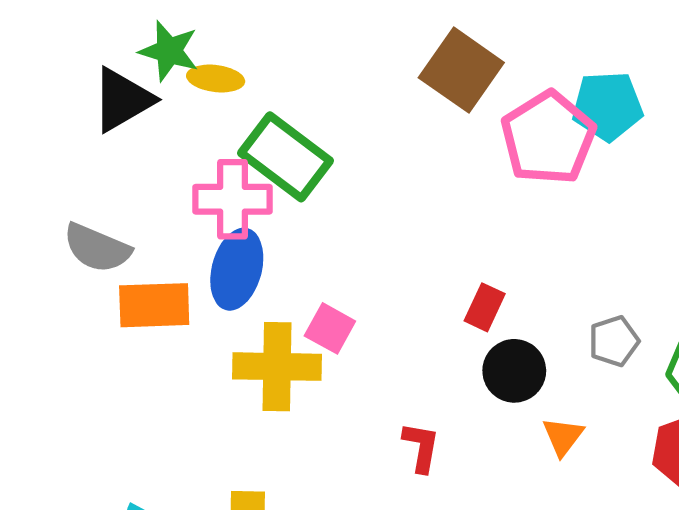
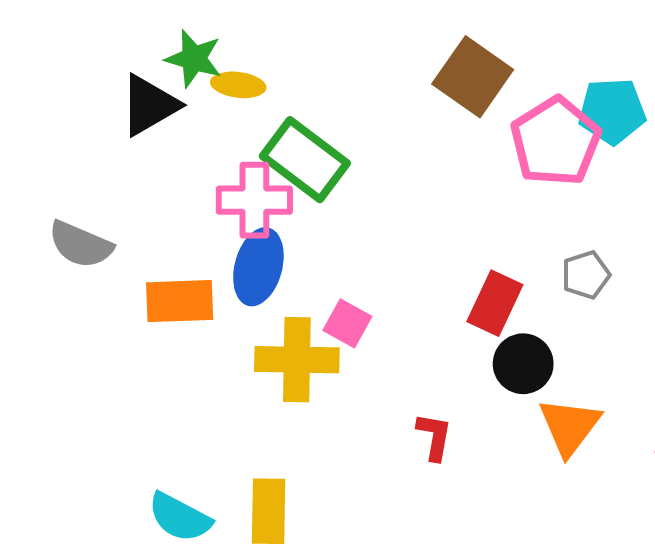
gray semicircle: (97, 248) -> (81, 245), moved
red rectangle: (485, 307) -> (495, 303), size x1.4
gray pentagon: (614, 341) -> (586, 275), moved
orange triangle: (563, 436) -> (570, 426), size x1.6

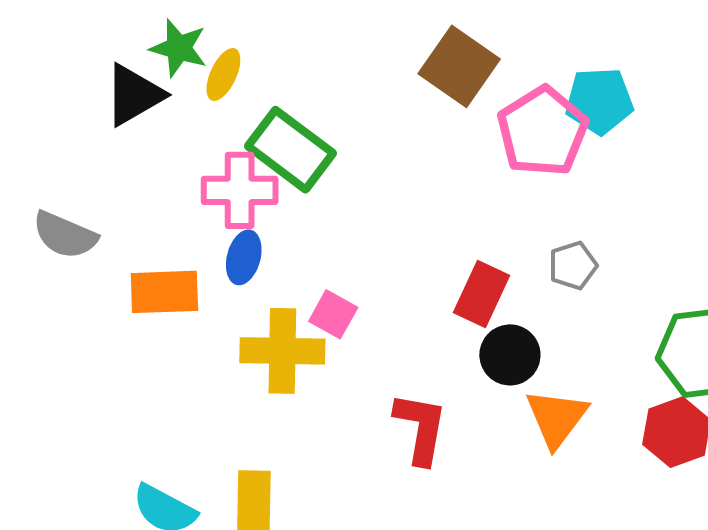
yellow ellipse: (238, 85) -> (223, 74), turned -72
blue ellipse: (258, 267) -> (244, 257), size x0.7
red L-shape: (434, 436) -> (421, 428), size x1.5

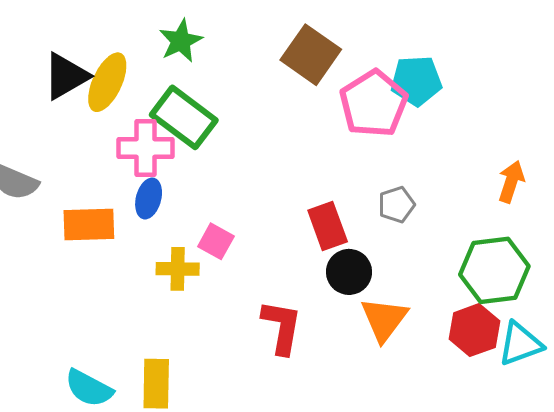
green star: (179, 48) -> (181, 41), moved, turned 30
yellow ellipse: (223, 74) -> (107, 82), moved, size x1.5
red rectangle: (482, 294) -> (328, 226), turned -45
yellow cross: (282, 351) -> (178, 269), size x0.7

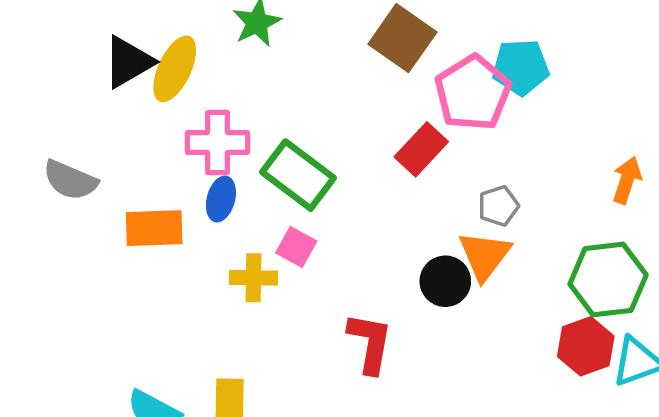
green rectangle: (184, 117) -> (298, 175), moved
red rectangle: (328, 226) -> (421, 149), moved, turned 63
orange triangle: (384, 319) -> (485, 256), moved

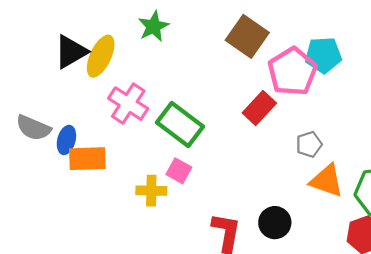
pink cross: (218, 142) -> (128, 104), turned 33
blue ellipse: (221, 199) -> (66, 140), moved
orange triangle: (485, 256) -> (327, 181), moved, turned -48
black circle: (445, 281) -> (275, 223), moved

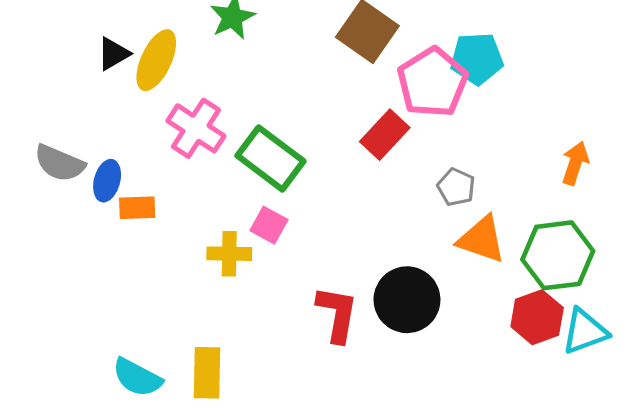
black triangle: (71, 52) -> (113, 54), size x0.7
gray pentagon: (309, 144) -> (456, 187), turned -30
orange rectangle: (87, 159) -> (137, 208), size x0.7
black circle: (275, 223) -> (407, 300), size x1.4

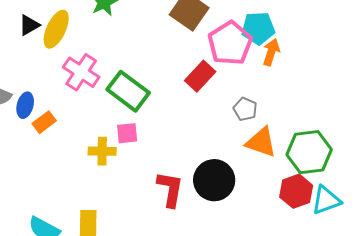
orange arrow: (575, 163) -> (271, 52), moved
orange rectangle: (137, 208) -> (44, 122), turned -35
pink square: (269, 225) -> (127, 133), turned -35

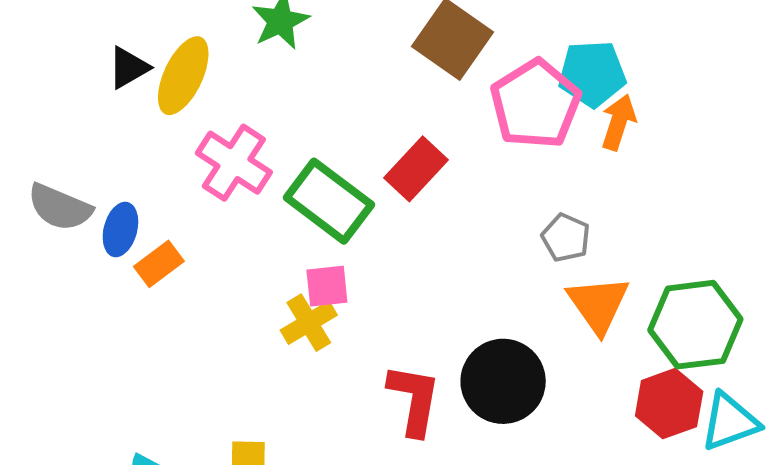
red rectangle: (200, 76) -> (416, 169), moved
orange triangle: (261, 142) -> (598, 304), turned 36
yellow cross: (102, 151) -> (309, 323), moved, turned -32

